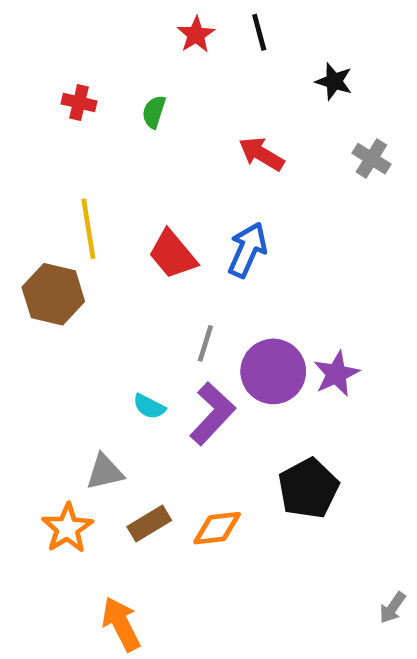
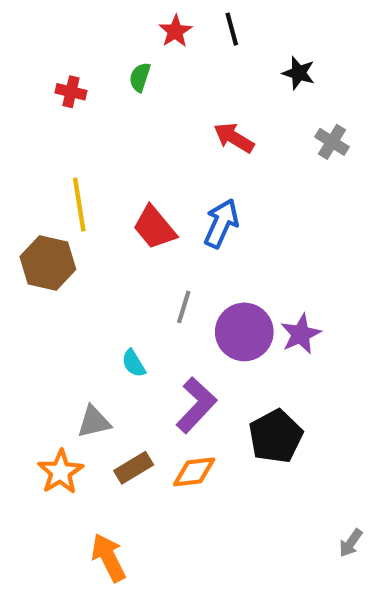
green semicircle: (154, 112) -> (140, 77), moved
cyan semicircle: (149, 407) -> (134, 363), turned 32
purple L-shape: (212, 414) -> (196, 405), moved

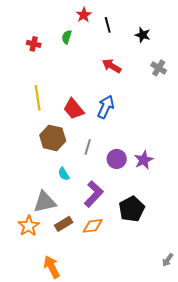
black line: (232, 29) -> (108, 25), moved
brown hexagon: (48, 263) -> (53, 138), moved
purple circle: (244, 332) -> (117, 159), size x0.7
gray triangle: (94, 422) -> (45, 202), size x1.4

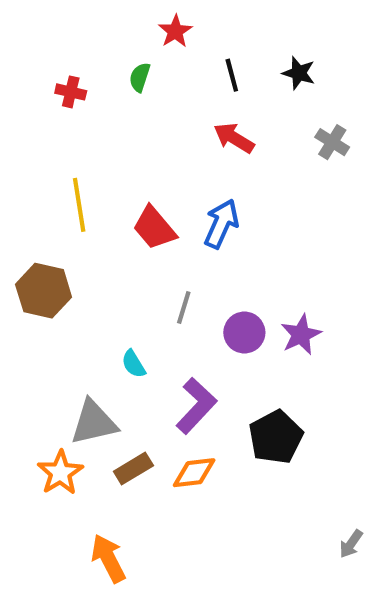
black line: (108, 25) -> (232, 75), moved
brown hexagon: (53, 138) -> (44, 291), moved

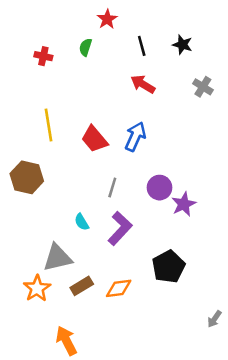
purple circle: (244, 333) -> (160, 188), moved
purple L-shape: (196, 406) -> (120, 228), moved
gray arrow: (351, 544) -> (214, 319), moved

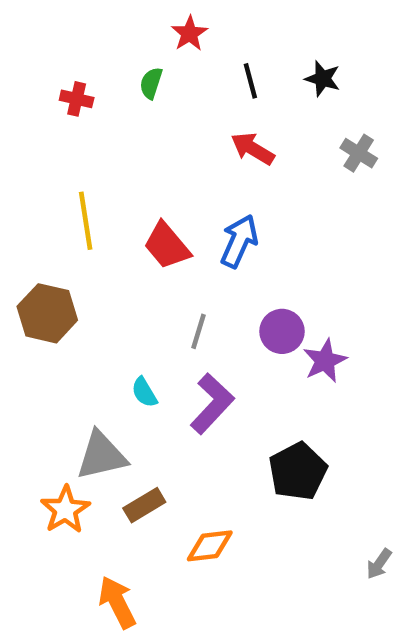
orange diamond: (119, 288) -> (210, 546), moved

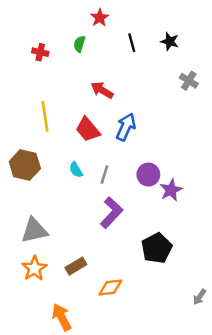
red arrow: (253, 149) -> (102, 90), moved
cyan semicircle: (144, 392) -> (76, 170), moved
gray triangle: (101, 456) -> (34, 230), moved

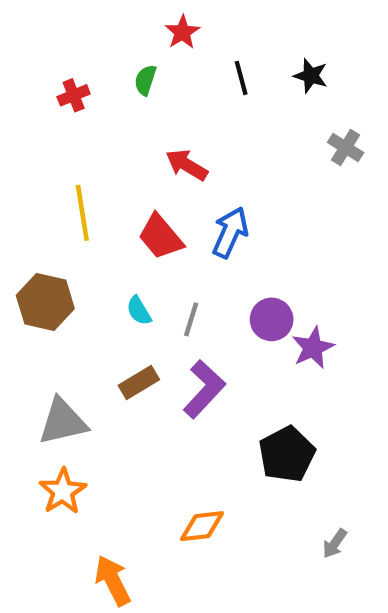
red cross: (40, 52) -> (74, 95), turned -35
brown rectangle: (76, 266) -> (139, 382), moved
gray arrow: (199, 297) -> (335, 543), moved

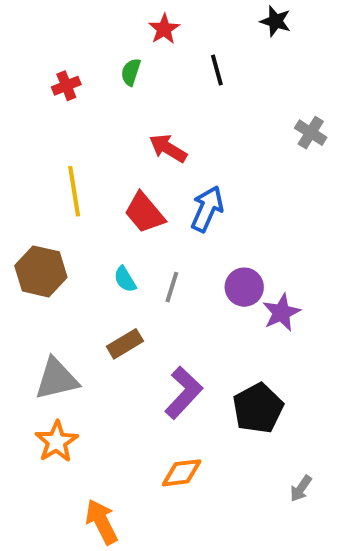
black star: (311, 76) -> (276, 21), moved
purple L-shape: (204, 389) -> (184, 393), moved

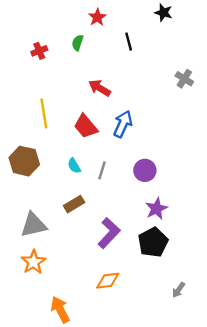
purple star: (281, 313) -> (156, 209), moved

